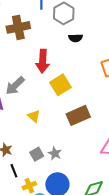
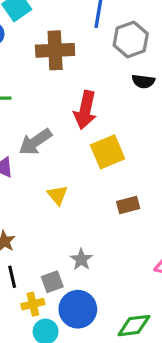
brown rectangle: (78, 115) -> (128, 205), size x0.6
gray square: (37, 154) -> (52, 282), moved

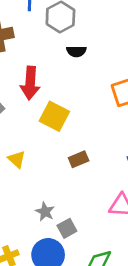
yellow square: (108, 152) -> (54, 116), turned -32
gray square: (52, 282) -> (67, 228), moved

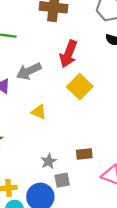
yellow triangle: (17, 159) -> (39, 112), turned -35
brown rectangle: (79, 159) -> (84, 154), moved

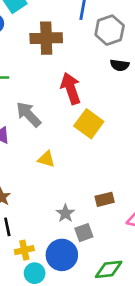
red arrow: (69, 54) -> (71, 88), turned 148
gray arrow: (29, 71) -> (28, 114), turned 80

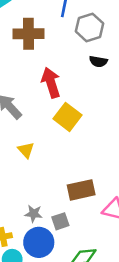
yellow triangle: (46, 159) -> (26, 150), turned 30
brown rectangle: (105, 199) -> (81, 190), size x1.5
gray star: (65, 213) -> (34, 214), moved, turned -30

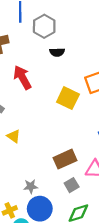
yellow square: (68, 117) -> (68, 98), moved
gray square: (60, 221) -> (72, 185), moved

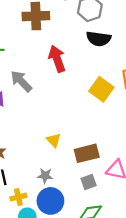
black semicircle: (57, 52) -> (99, 39), size x1.5
yellow triangle: (14, 136) -> (54, 140), moved

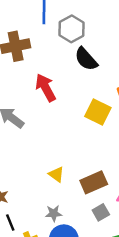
black semicircle: (99, 39) -> (86, 59), turned 50

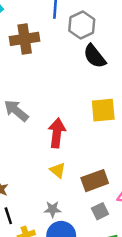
red arrow: (46, 88) -> (57, 133), moved, turned 32
yellow square: (98, 112) -> (103, 110), turned -35

